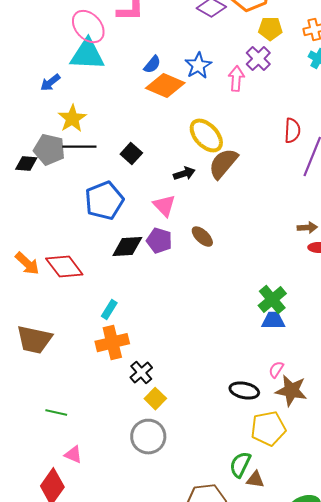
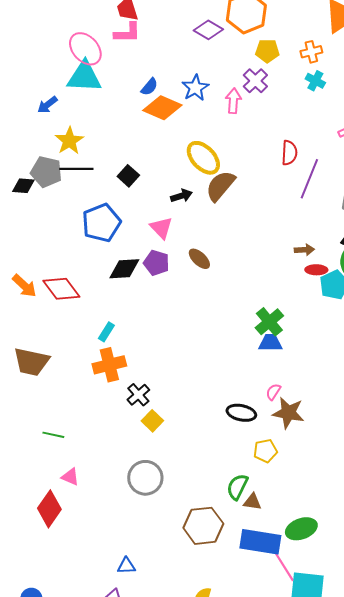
yellow pentagon: (268, 429) -> (265, 451), size x0.7
gray circle: (148, 437) -> (145, 478), moved

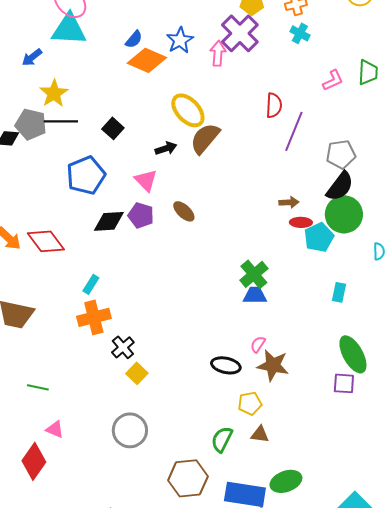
purple cross: (255, 81) -> (240, 33), size x1.5
brown triangle: (252, 502) -> (260, 434), moved

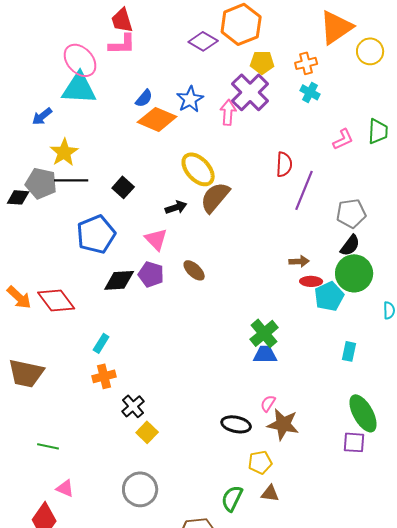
black semicircle: (340, 186) -> (350, 245), size x0.7
orange cross: (94, 317) -> (104, 376), size x0.7

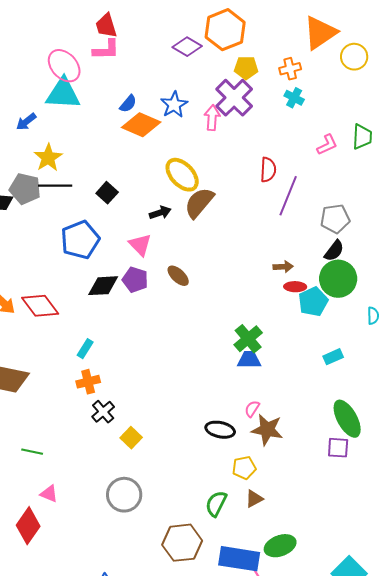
cyan rectangle: (349, 351) -> (333, 357), turned 54
black cross: (133, 406) -> (103, 412), moved
brown triangle: (270, 493) -> (254, 499), turned -36

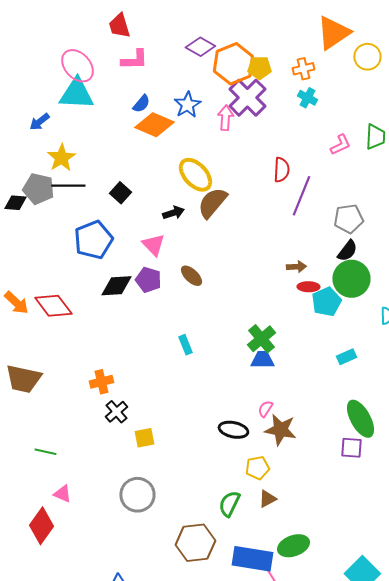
orange hexagon: (225, 30) -> (233, 64), moved
pink L-shape: (106, 50) -> (134, 60), moved
cyan rectangle: (85, 349) -> (185, 345), moved, turned -54
yellow square: (131, 438) -> (144, 438), turned 35

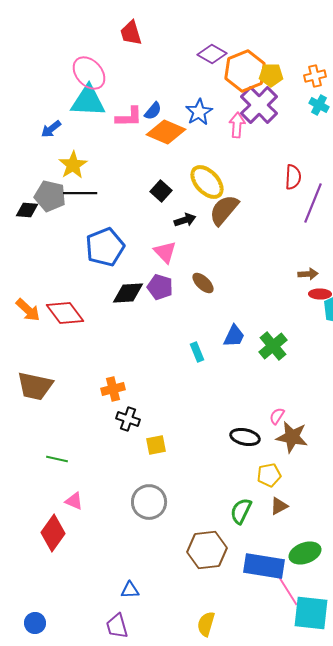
pink L-shape: (134, 60) -> (129, 117), moved
black square: (120, 193) -> (161, 191), moved
blue trapezoid: (262, 360) -> (234, 336), moved, turned 115
black cross: (116, 412) -> (128, 419), turned -30

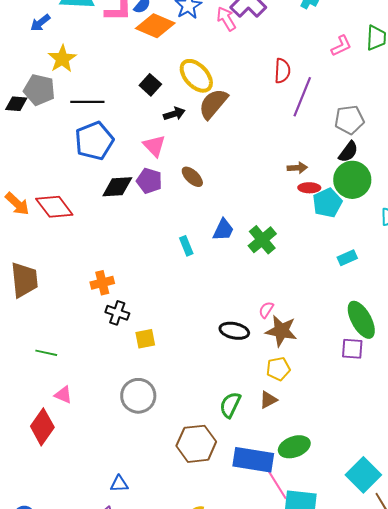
pink arrow: (237, 125) -> (226, 19), turned -35
black line: (80, 193) -> (87, 102), moved
brown trapezoid: (35, 386) -> (24, 280), turned -108
yellow pentagon: (269, 475) -> (278, 369), moved

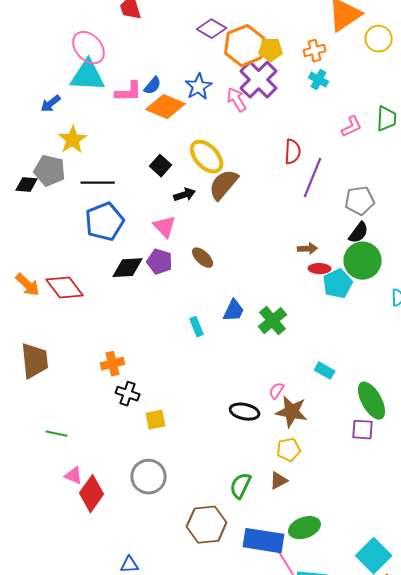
cyan rectangle: (347, 258) -> (325, 371), moved, turned 54
red diamond: (42, 427) -> (92, 494), moved

